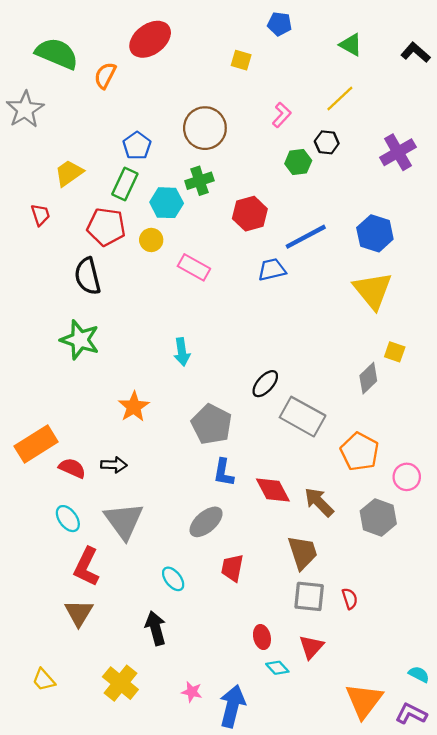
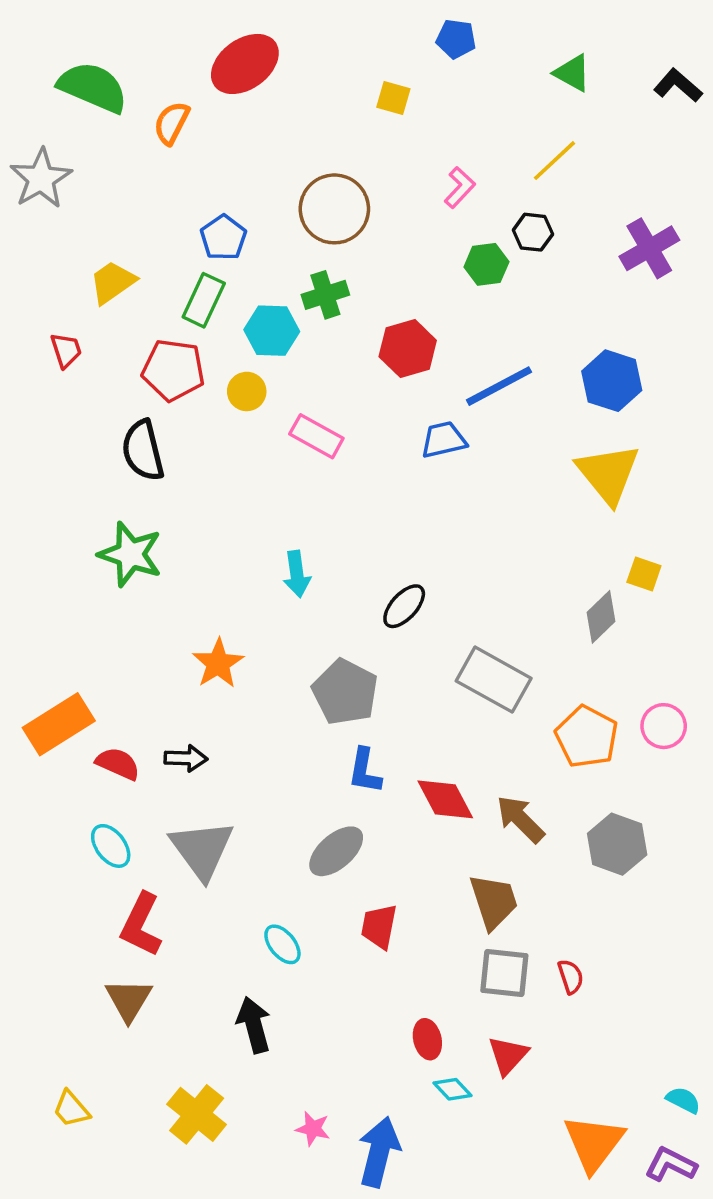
black ellipse: (265, 384) -> (404, 606), moved
pink circle: (407, 477) -> (664, 726), moved

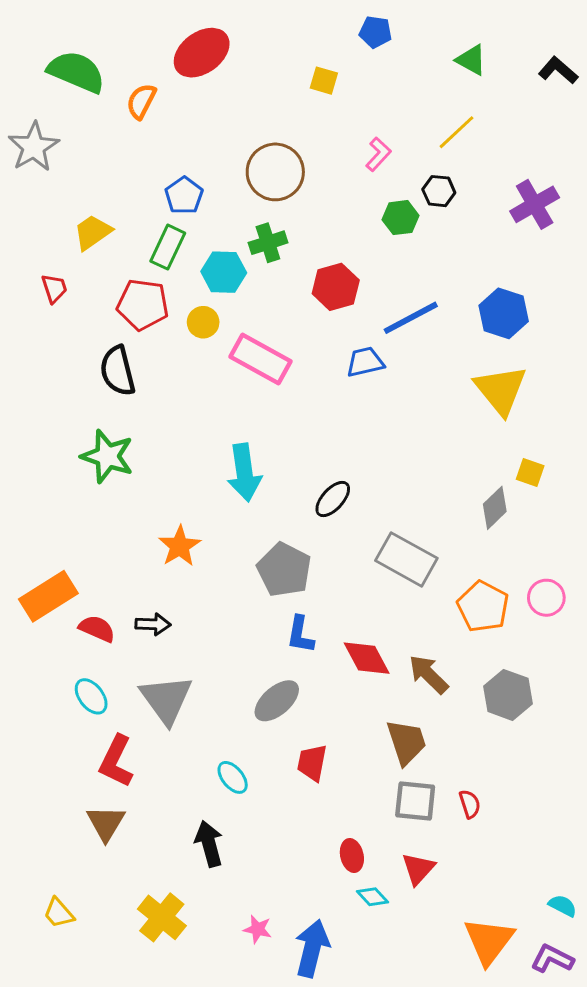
pink rectangle: (316, 436) -> (261, 359), size x1.4
cyan arrow: (297, 574) -> (244, 472), size x1.5

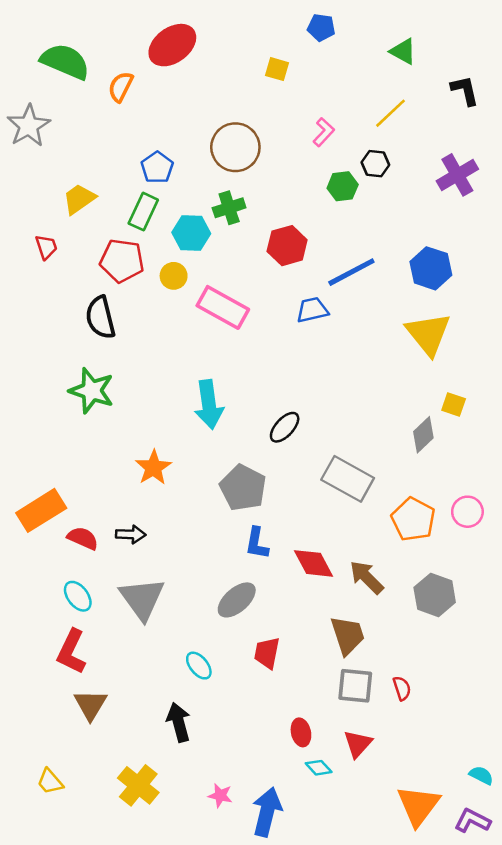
black L-shape: (558, 70) -> (465, 90), moved, turned 36
red L-shape: (116, 761) -> (71, 652), moved

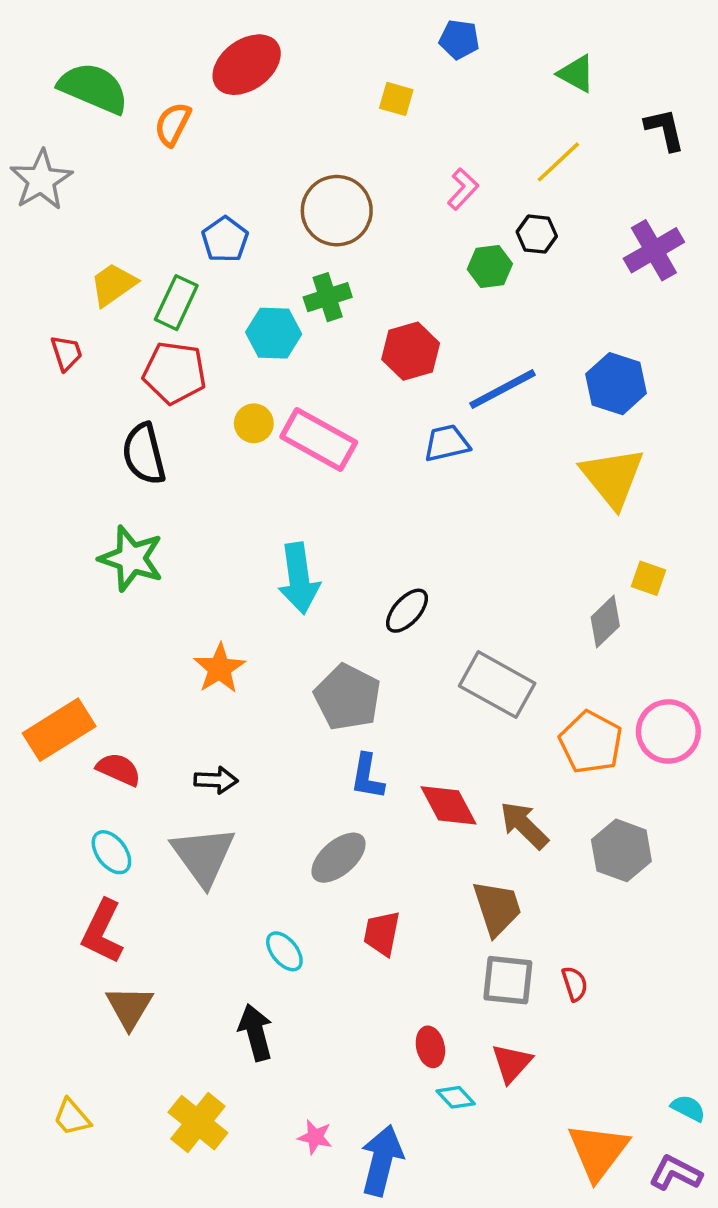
green rectangle: (143, 212) -> (176, 303), moved
yellow circle: (174, 276) -> (254, 423), moved
pink circle: (467, 512) -> (668, 731), size x1.4
black arrow: (131, 534) -> (216, 780), moved

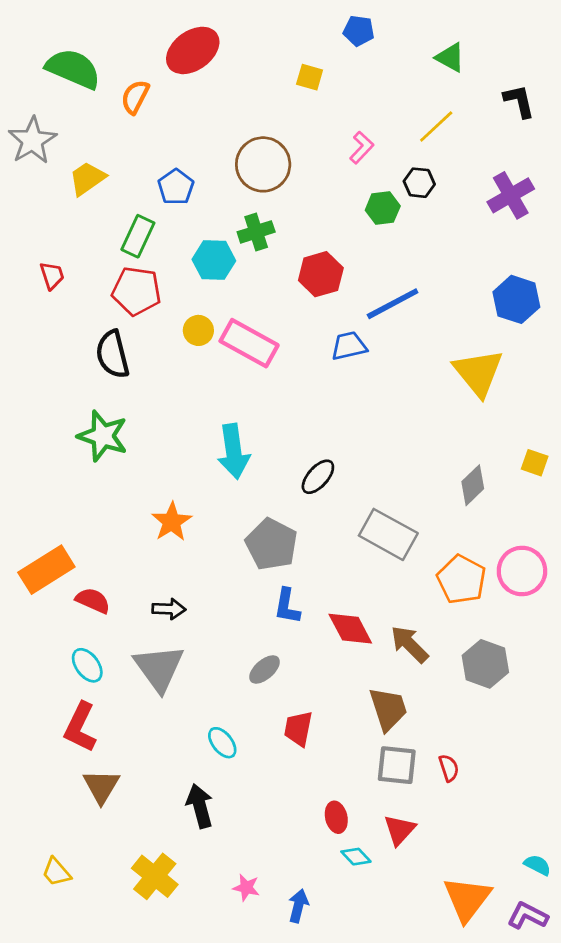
yellow trapezoid: (113, 285) -> (87, 178), moved
blue hexagon: (616, 384) -> (516, 299), moved
yellow square: (648, 578) -> (535, 463), moved
gray ellipse: (339, 858) -> (265, 669), size x0.7
blue arrow: (382, 1160) -> (298, 906), size x0.6

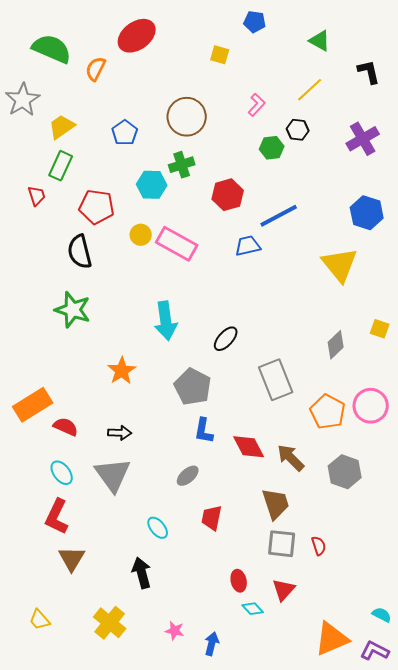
green rectangle: (138, 236) -> (61, 166), moved
gray rectangle: (388, 534) -> (276, 380), turned 39
orange triangle: (467, 899) -> (332, 639), turned 30

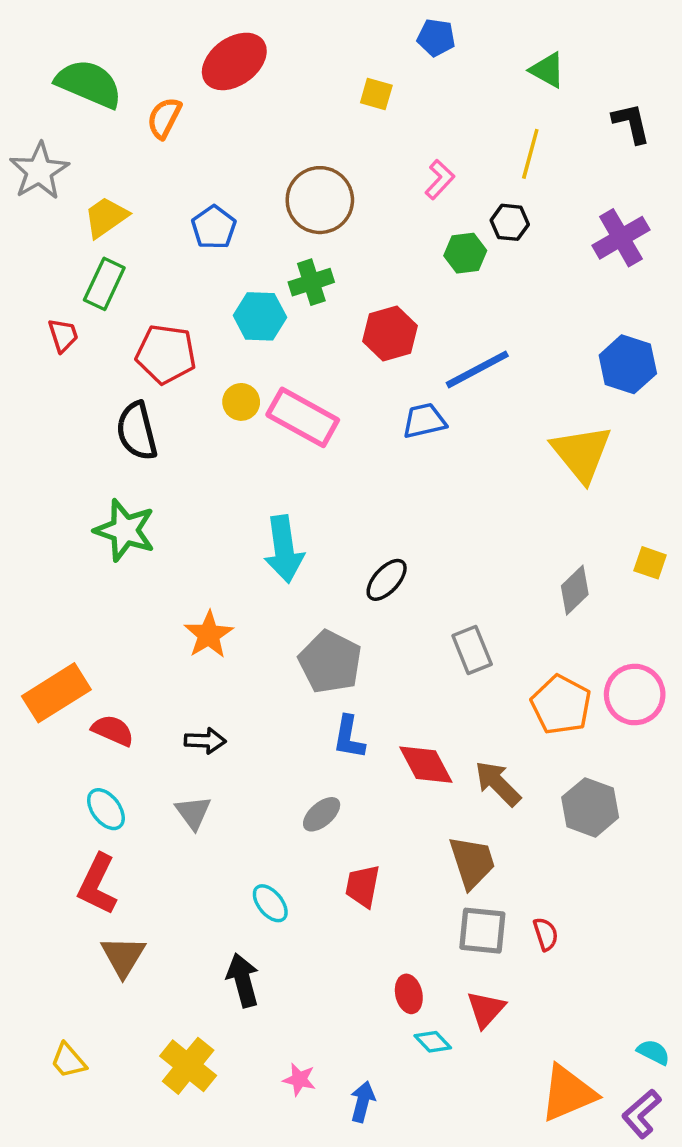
yellow line: (310, 90) -> (530, 154), turned -32
gray rectangle: (276, 380) -> (472, 650), size x0.7
gray triangle: (113, 475) -> (193, 813), size x0.6
purple L-shape: (375, 651) -> (641, 1114), turned -68

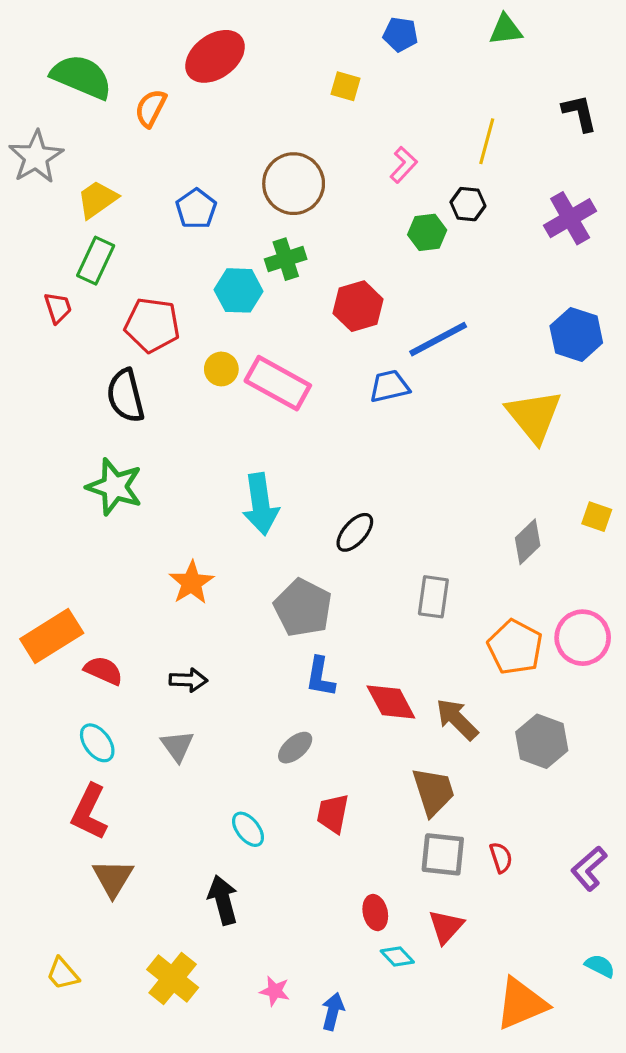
green triangle: (547, 70) -> (506, 30), moved, turned -36
gray rectangle: (472, 650) -> (433, 597), turned 30
purple L-shape: (641, 1114) -> (589, 869), moved

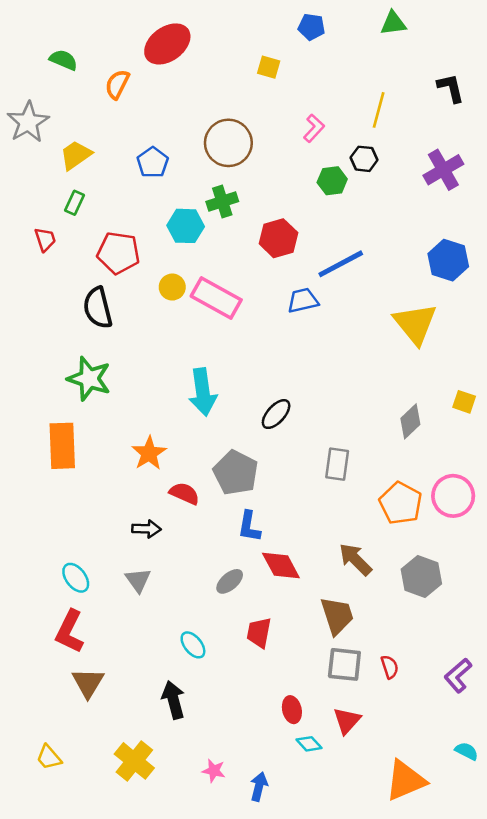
green semicircle: (81, 77) -> (64, 60), size x0.6
green rectangle: (96, 261) -> (74, 203), size x0.7
orange rectangle: (52, 636) -> (62, 446), moved, turned -60
red semicircle: (103, 671) -> (184, 493), moved
red diamond: (391, 702) -> (281, 566), moved

